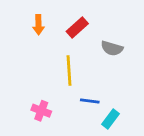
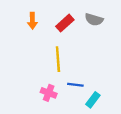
gray semicircle: (112, 48) -> (94, 20), moved
pink cross: (41, 111) -> (49, 93), moved

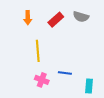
yellow line: (58, 59) -> (38, 51), moved
cyan rectangle: (93, 100) -> (89, 86), moved, turned -32

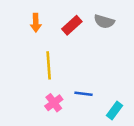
pink cross: (42, 80) -> (54, 103), turned 32
cyan rectangle: (89, 86) -> (115, 111), turned 32

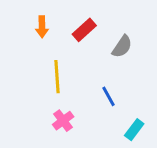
gray semicircle: (104, 21) -> (122, 46), moved, turned -72
blue line: (84, 94) -> (108, 96), moved, turned 54

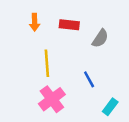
red rectangle: (84, 30) -> (69, 25), turned 48
pink cross: (63, 121) -> (52, 99), size x1.5

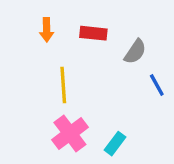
blue line: (89, 79) -> (157, 85), moved
cyan rectangle: (110, 107) -> (115, 144), moved

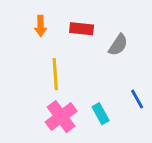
blue line: (157, 85) -> (137, 99), moved
cyan rectangle: (115, 144) -> (101, 114), moved, turned -66

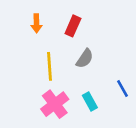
red rectangle: (82, 29) -> (73, 26), turned -72
gray semicircle: (118, 45) -> (85, 59), moved

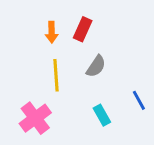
orange arrow: (36, 23) -> (52, 32), moved
pink cross: (55, 104) -> (35, 118), moved

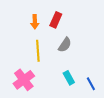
blue line: (139, 100) -> (91, 84), moved

